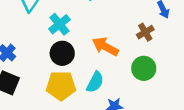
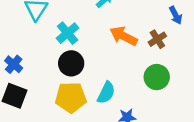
orange arrow: (105, 47) -> (124, 36), moved

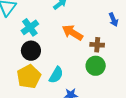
brown cross: (157, 39) -> (97, 45), moved, turned 32
yellow pentagon: (71, 97) -> (29, 77), turned -30

